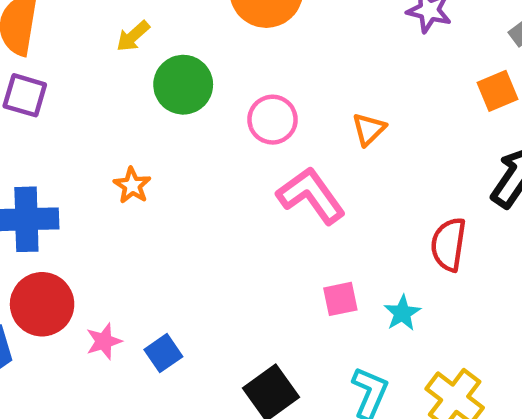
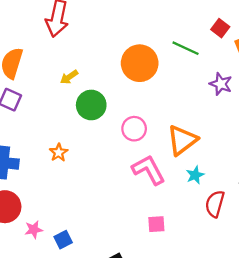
orange triangle: (369, 129) -> (182, 140), size x1.8
cyan star: (402, 313) -> (195, 175), moved

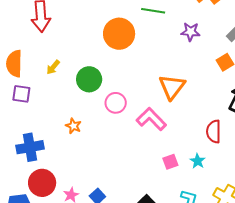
yellow arrow: (69, 77) -> (53, 67), moved
pink circle: (134, 129) -> (116, 103), moved
cyan star: (195, 175) -> (198, 161), moved

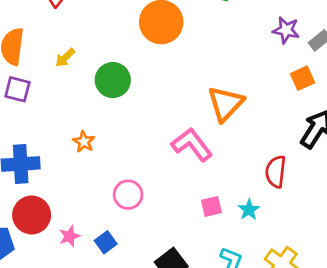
purple star: (190, 32) -> (286, 30), moved
pink circle: (116, 103) -> (128, 195), moved

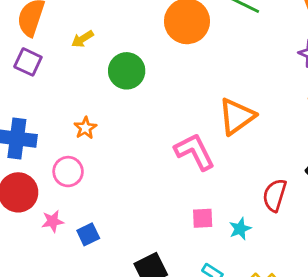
pink circle: (128, 195) -> (68, 172), moved

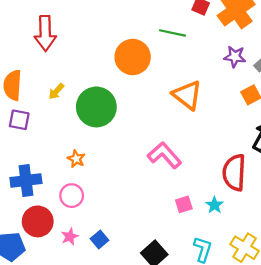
green circle: (127, 71) -> (96, 107), size x1.4
orange triangle: (237, 116) -> (187, 95), moved, turned -32
red semicircle: (275, 195) -> (234, 173), size x1.4

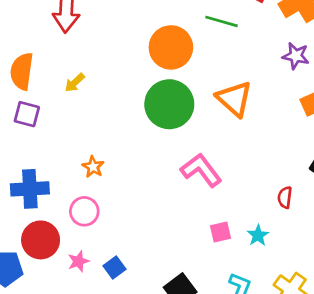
green circle: (96, 107) -> (169, 104), moved
red semicircle: (234, 173) -> (285, 197), size x0.5

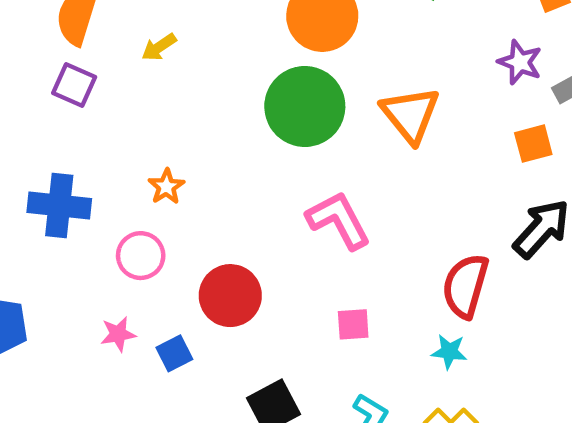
red semicircle: (285, 197) -> (465, 286), size x1.8
cyan star: (258, 235) -> (449, 352), moved, turned 30
red circle: (41, 240) -> (230, 296), moved

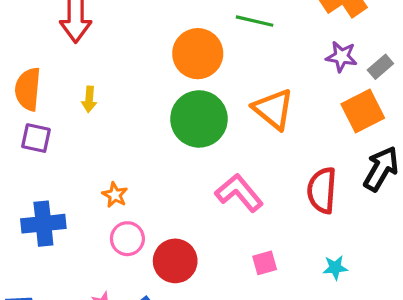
yellow arrow: (159, 47) -> (89, 99), turned -40
orange square: (533, 144) -> (363, 111), size x1.5
pink circle: (141, 256) -> (127, 239), moved
red semicircle: (465, 286) -> (322, 190), moved

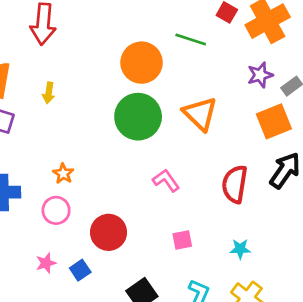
purple star: (342, 57) -> (260, 75), turned -30
pink L-shape: (239, 193) -> (166, 180), size x0.7
pink circle: (127, 239) -> (56, 210), moved

